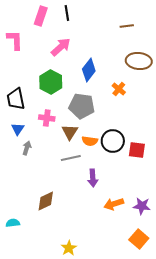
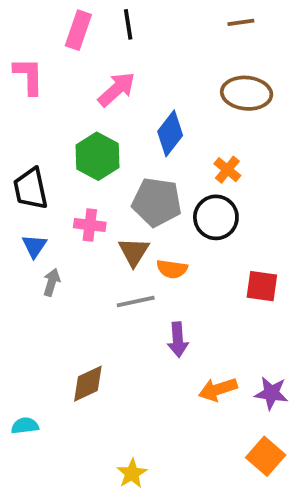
brown line: (127, 26) -> (241, 22), moved
brown ellipse: (139, 61) -> (247, 93), moved
black circle: (113, 141) -> (216, 217), moved

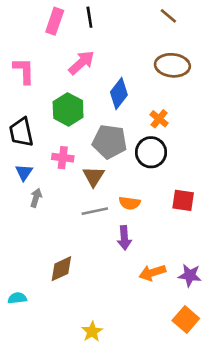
brown line: (241, 22) -> (168, 16), turned 48
pink L-shape: (29, 76) -> (24, 71), moved
orange semicircle: (172, 269) -> (130, 203), moved

